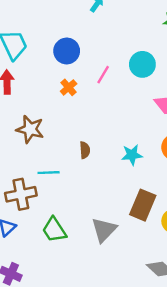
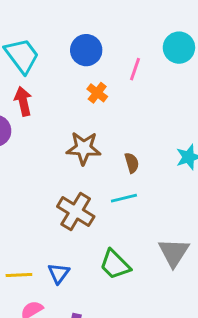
brown star: (30, 129) -> (84, 148), moved
cyan line: (49, 173) -> (124, 198), moved
brown cross: (21, 194) -> (76, 211), moved, turned -36

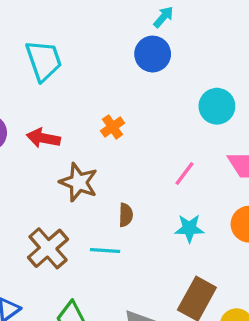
blue circle: (86, 50) -> (153, 54), moved
pink line: (135, 69) -> (184, 174), moved
red arrow: (23, 101) -> (43, 138), moved, turned -84

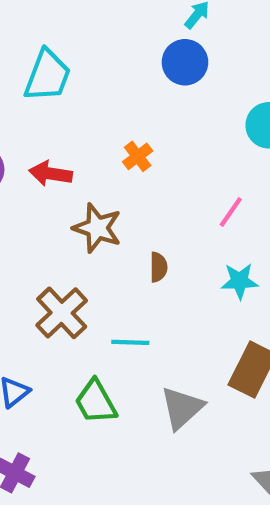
cyan trapezoid: (44, 61) -> (47, 76), turned 42
cyan line: (105, 250) -> (130, 342), moved

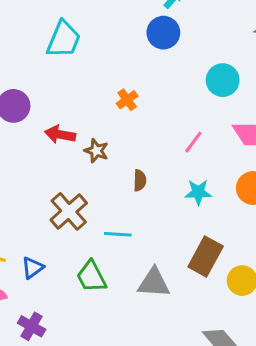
red arrow: (51, 174) -> (60, 135), moved
brown star: (97, 228) -> (96, 151), size x0.7
gray triangle: (182, 408) -> (154, 283), turned 44

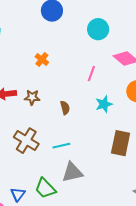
blue triangle: (33, 268) -> (18, 194), moved
green trapezoid: (91, 277) -> (45, 188), moved
gray triangle: (154, 283) -> (72, 172), moved

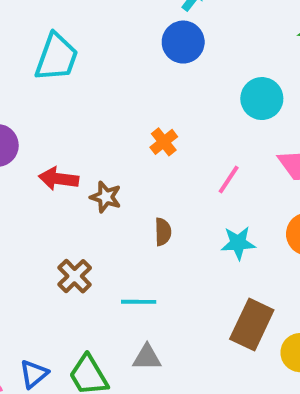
orange cross: (42, 59) -> (164, 142), moved
brown cross: (26, 141) -> (75, 276), size x0.7
gray triangle: (72, 172) -> (147, 357), size x0.7

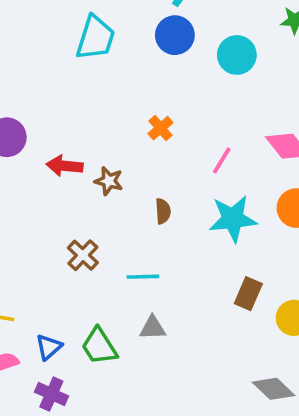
cyan trapezoid: (57, 57) -> (95, 38), moved
cyan circle: (262, 99) -> (237, 55), moved
cyan star: (238, 243) -> (233, 219), size x1.5
brown rectangle: (252, 324) -> (248, 294), size x0.7

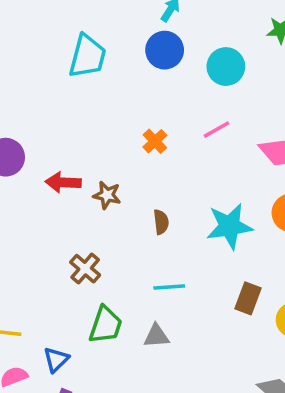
pink line: (222, 160) -> (216, 130), moved, turned 32
cyan line: (143, 277) -> (169, 287), moved
green trapezoid: (99, 346) -> (106, 325), moved, turned -126

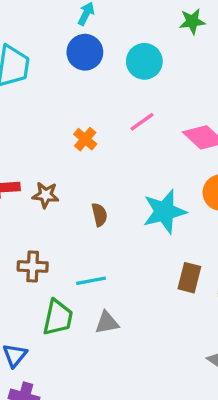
brown cross: (85, 269) -> (33, 267), turned -32
cyan line: (169, 287) -> (91, 281), moved

